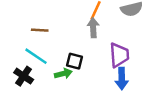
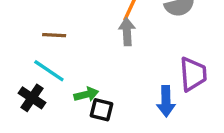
purple trapezoid: (119, 55) -> (193, 74), moved
black square: (74, 61) -> (102, 110), moved

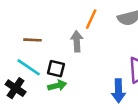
gray arrow: (127, 32) -> (77, 41), moved
black square: (102, 110) -> (56, 69), moved

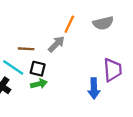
brown line: (32, 40) -> (26, 49), moved
gray arrow: (77, 41) -> (56, 44), turned 48

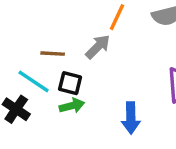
blue arrow: (94, 89) -> (131, 118), moved

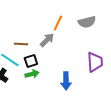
black square: (70, 83) -> (31, 61), turned -32

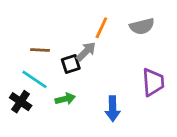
brown line: (21, 44) -> (40, 50), moved
black square: (31, 61) -> (71, 64), moved

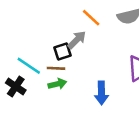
orange line: (101, 28) -> (91, 18), turned -72
brown line: (40, 50) -> (56, 68), moved

